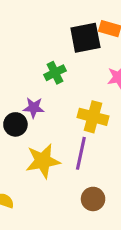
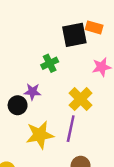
yellow cross: (93, 117) -> (81, 99), turned 30

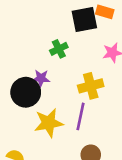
yellow cross: (81, 99) -> (91, 86), turned 30
black circle: (18, 105) -> (26, 92), size x1.5

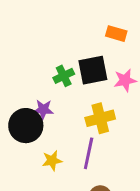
black square: (84, 20) -> (93, 70), moved
yellow star: (49, 123) -> (52, 161), size x0.6

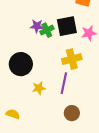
purple star: (43, 109) -> (37, 26), moved

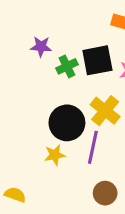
purple star: (37, 26) -> (41, 47), moved
yellow cross: (72, 59) -> (105, 111), turned -36
black circle: (21, 64) -> (67, 123), moved

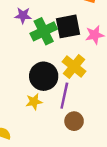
green cross: (67, 66) -> (44, 31), size x1.5
brown circle: (105, 193) -> (74, 121), moved

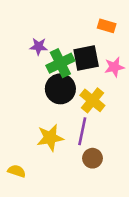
black circle: (44, 76) -> (60, 89), moved
yellow star: (34, 102) -> (50, 138), size x1.5

